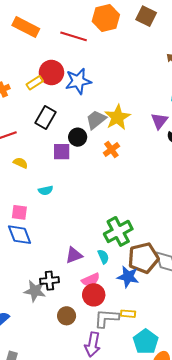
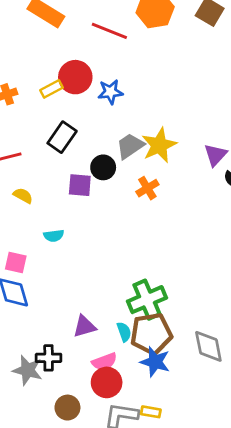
blue star: (78, 81) -> (110, 92), size x0.7
brown pentagon: (143, 258) -> (151, 334), moved

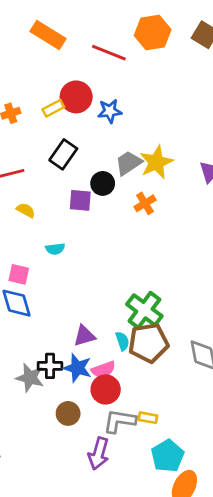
green cross: (147, 300) -> (144, 310), turned -30
blue star: (155, 362) -> (77, 368), moved

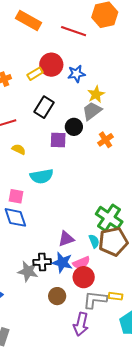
yellow star: (156, 162) -> (96, 94), moved, size x0.7
cyan semicircle: (55, 249) -> (42, 176), size x1.6

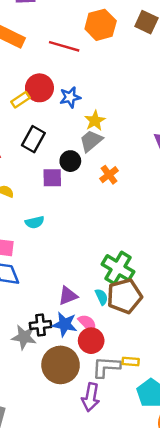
cyan semicircle: (42, 176) -> (35, 222), size x0.7
pink semicircle: (81, 263) -> (88, 324), turned -108
brown circle: (57, 296) -> (61, 365), size x1.8

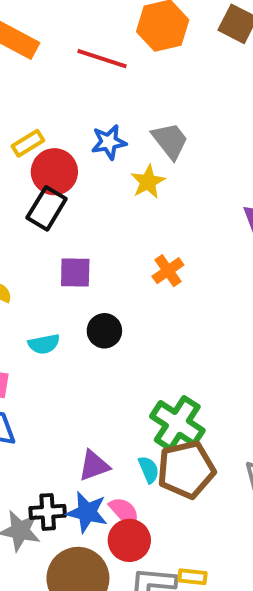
red circle: (39, 88) -> (54, 172), moved
gray trapezoid: (91, 141) -> (170, 141), moved, turned 90
black circle: (70, 161) -> (104, 331), moved

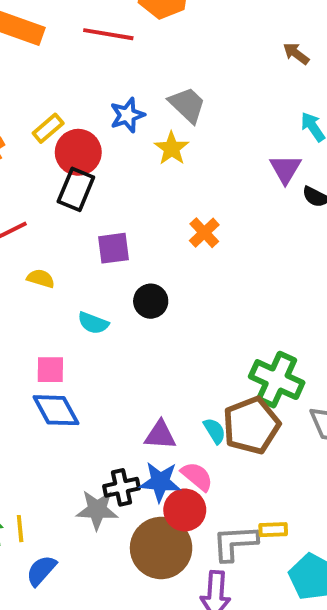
cyan semicircle: (44, 344) -> (93, 323), turned 40
green cross: (177, 423) -> (277, 380), moved
purple triangle: (94, 466) -> (160, 435), turned 32
red circle: (129, 540) -> (185, 510), moved

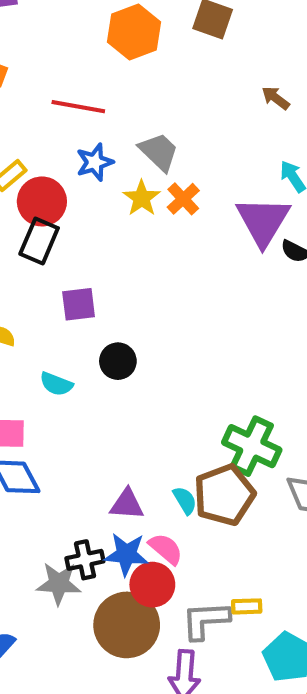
red line: (108, 34) -> (78, 107), moved
purple triangle: (285, 169) -> (263, 221), size x1.6
orange cross: (204, 233) -> (183, 199), moved

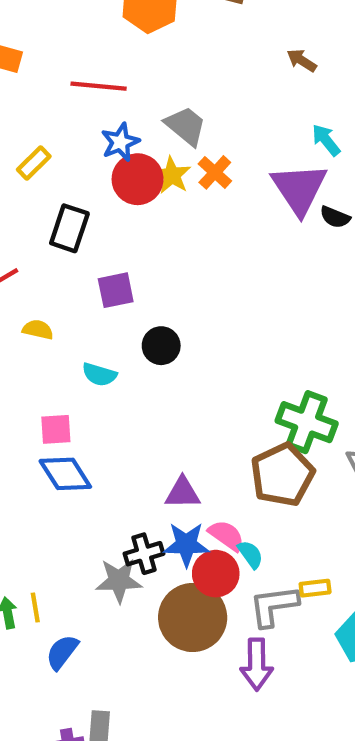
red circle: (42, 201) -> (138, 179), moved
cyan semicircle: (185, 500) -> (250, 554), moved

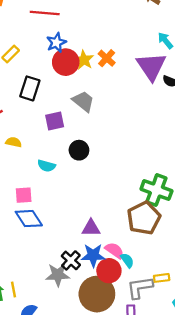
gray trapezoid: (186, 126) -> (83, 101), moved
black cross: (144, 554) -> (71, 260), turned -30

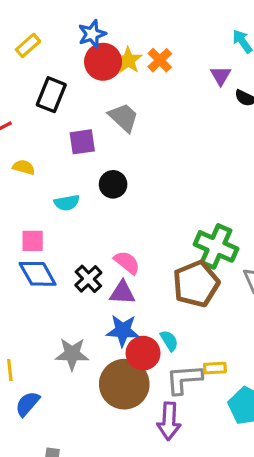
purple triangle: (151, 66) -> (221, 76), size x0.5
cyan semicircle: (46, 166) -> (67, 203), turned -30
pink semicircle: (114, 250) -> (127, 262), moved
black cross: (71, 260) -> (88, 279), moved

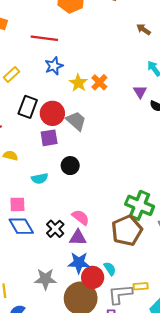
red circle: (103, 62) -> (52, 113), moved

